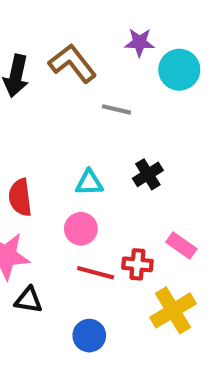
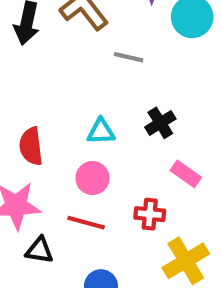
pink rectangle: (181, 246) -> (186, 174), moved
red line: (96, 273) -> (86, 223), moved

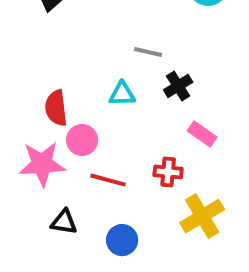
gray line: (129, 57) -> (148, 52), moved
pink circle: (92, 178) -> (82, 140), moved
black triangle: (39, 250) -> (64, 222), moved

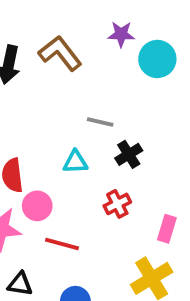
pink rectangle: (202, 134) -> (167, 229), moved, turned 72
red cross: (168, 172) -> (117, 204), moved, turned -32

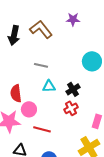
cyan circle: (157, 59) -> (92, 61), moved
gray line: (100, 122) -> (41, 65), moved
black cross: (129, 154) -> (73, 89), moved

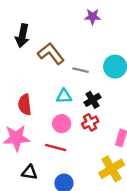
brown L-shape: (41, 29) -> (51, 54), moved
gray line: (41, 65) -> (81, 70), moved
pink circle: (29, 109) -> (62, 124), moved

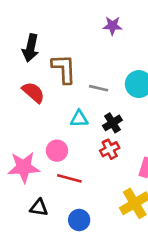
brown L-shape: (51, 54) -> (64, 69), turned 36
red semicircle: (25, 105) -> (33, 92), moved, turned 138
pink circle: (62, 124) -> (57, 151), moved

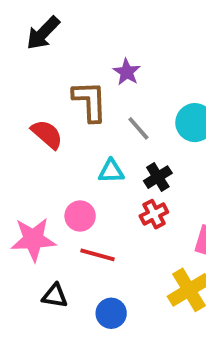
purple star: (112, 26) -> (127, 72), moved, turned 30
black arrow: (31, 48) -> (43, 33), moved, turned 32
gray line: (99, 88) -> (138, 128), turned 36

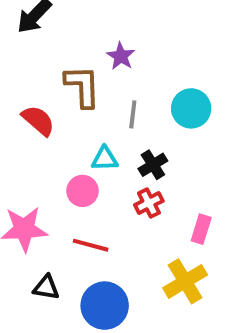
gray line: (138, 128) -> (133, 114), turned 48
pink circle: (80, 216) -> (83, 191), moved
blue circle: (111, 313) -> (105, 306), size x1.5

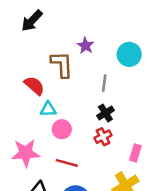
cyan circle: (191, 108) -> (129, 54), moved
gray line: (133, 114) -> (104, 83), moved
cyan triangle: (105, 159) -> (48, 109), moved

